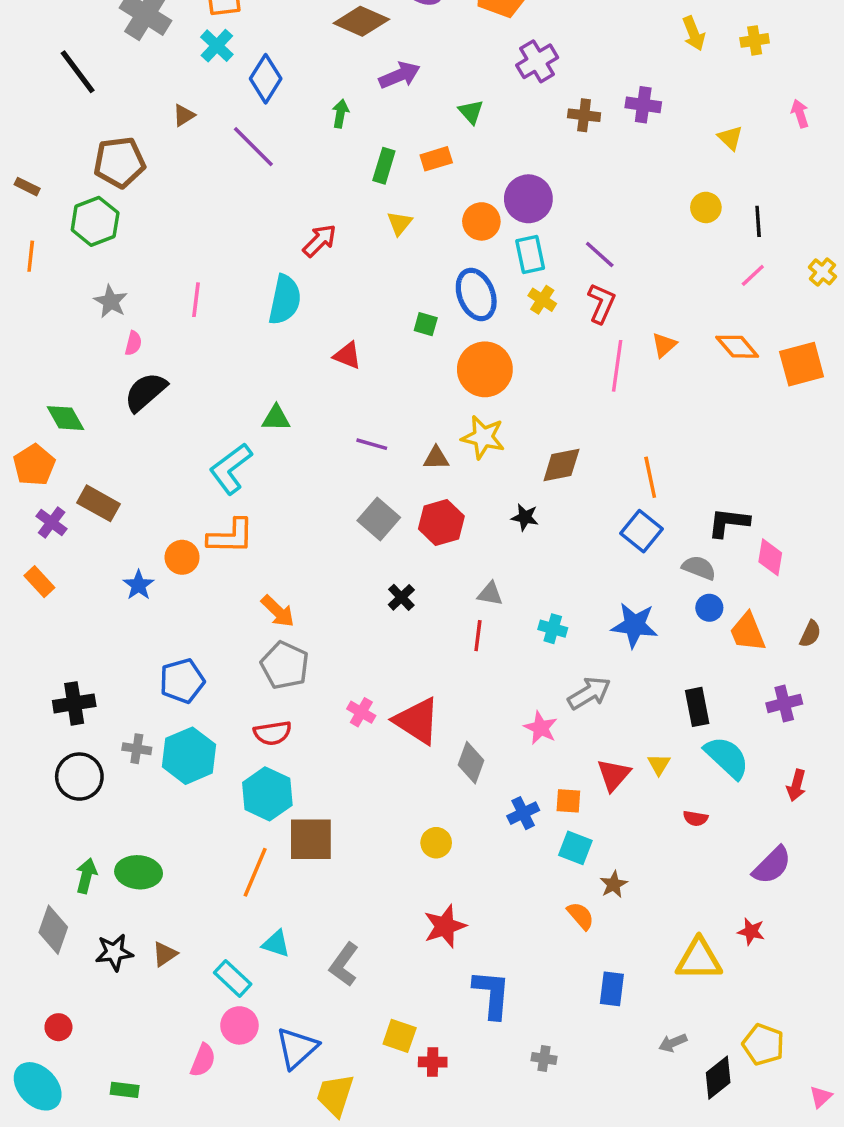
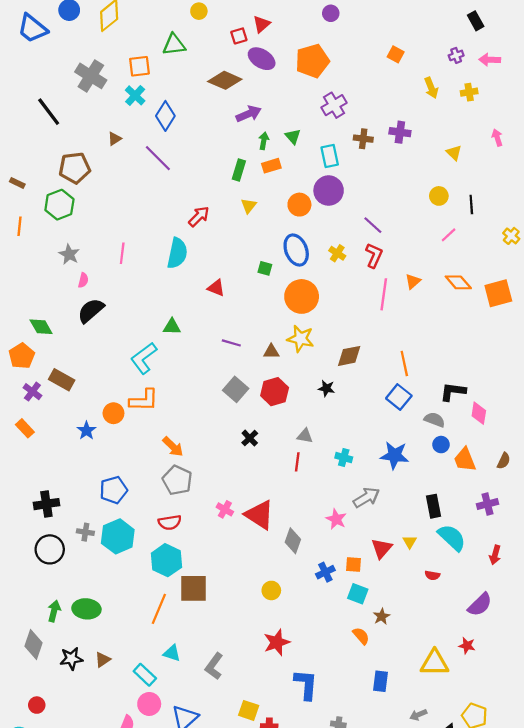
green arrow: (340, 114) -> (264, 141), moved
cyan rectangle: (530, 254) -> (330, 156), moved
pink line: (753, 275) -> (449, 235), moved

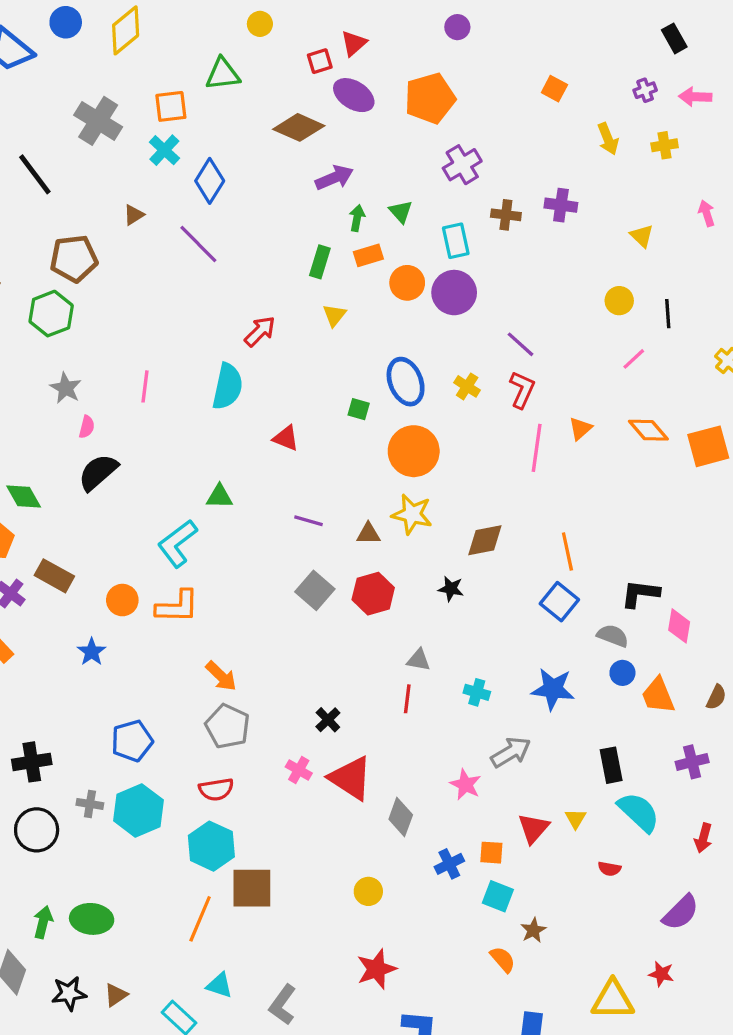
orange circle: (299, 205) -> (407, 283), moved
orange circle: (113, 413) -> (122, 600), moved
black cross: (250, 438) -> (328, 720), moved

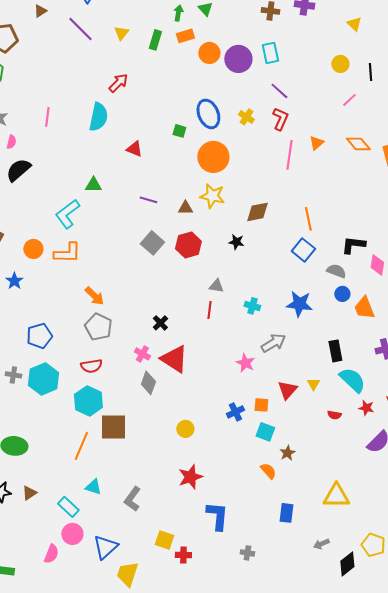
cyan rectangle: (456, 241) -> (270, 53), moved
yellow triangle: (334, 315) -> (121, 33), moved
gray diamond: (401, 817) -> (148, 383), moved
red star: (661, 974) -> (366, 408), moved

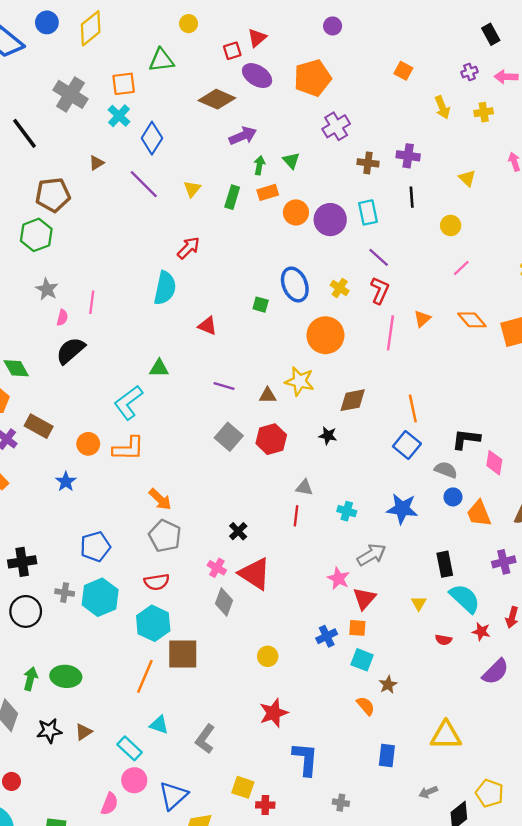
black line: (370, 72) -> (412, 197), moved
pink line: (47, 117) -> (92, 302), moved
orange circle: (213, 157) -> (325, 335), moved
red triangle: (287, 390) -> (364, 598), moved

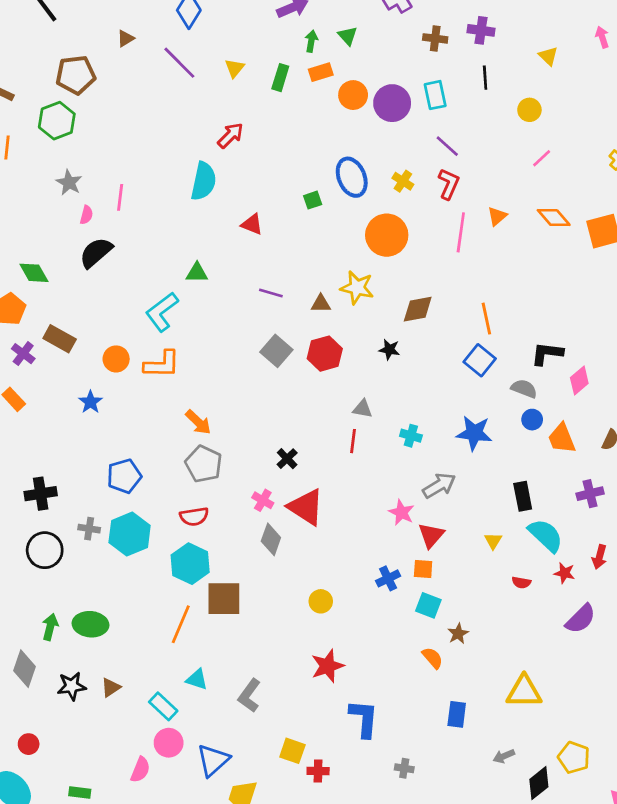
green square: (261, 305) -> (313, 200), turned -35
pink diamond: (494, 463) -> (579, 380), turned 40

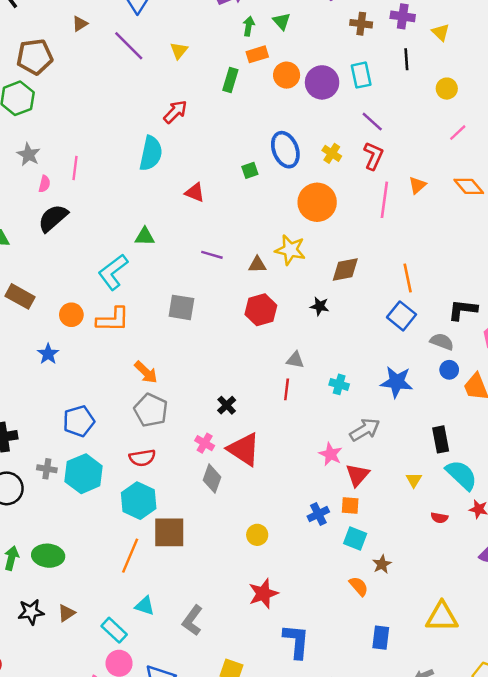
yellow triangle: (548, 56) -> (441, 32), moved
green rectangle: (280, 78) -> (230, 80), moved
gray square: (276, 351) -> (181, 307), moved, turned -32

